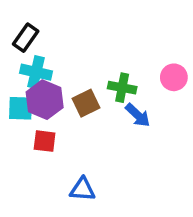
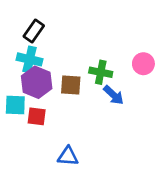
black rectangle: (26, 38) -> (34, 31), moved
brown square: (86, 103) -> (71, 85), turned 30
cyan square: (20, 108) -> (15, 105), moved

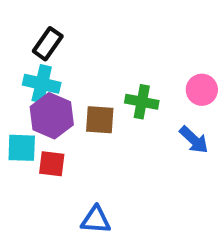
blue arrow: (113, 95) -> (194, 140), moved

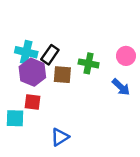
black rectangle: (48, 44) -> (50, 55), moved
cyan square: (22, 148) -> (15, 118), moved
blue triangle: (96, 220) -> (60, 137), turned -36

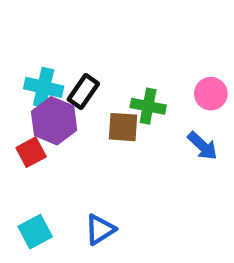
brown square: (62, 75) -> (123, 127), moved
red square: (32, 102) -> (31, 152), moved, turned -35
cyan square: (15, 118) -> (35, 232), moved, turned -30

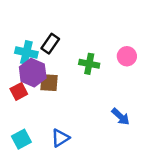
black rectangle: (83, 92) -> (50, 44), moved
brown square: (123, 127) -> (49, 83), moved
blue arrow: (202, 146) -> (121, 117), moved

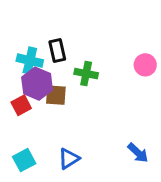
black rectangle: (50, 44) -> (57, 50), turned -48
green cross: (89, 64) -> (86, 74), moved
blue arrow: (121, 117) -> (138, 153), moved

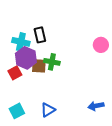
green cross: (86, 74) -> (52, 62), moved
blue arrow: (138, 153) -> (96, 106), turned 126

